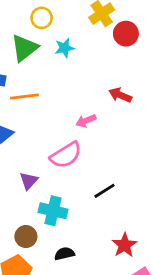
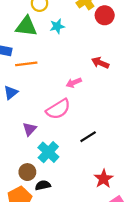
green triangle: (24, 48) -> (26, 26), turned 45
cyan cross: (53, 211) -> (48, 152), turned 30
black semicircle: (64, 254) -> (43, 185), moved

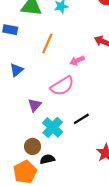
orange line: (26, 64) -> (47, 43), moved, turned -60
black line: (88, 137) -> (81, 119), moved

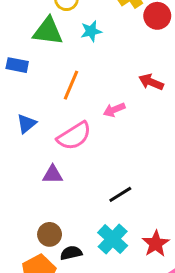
pink semicircle: (62, 86) -> (74, 136), moved
purple triangle: (35, 105) -> (53, 174), turned 48
cyan cross: (53, 127) -> (113, 239), moved

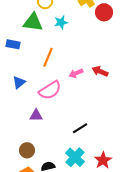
red arrow: (151, 82) -> (100, 71), moved
brown circle: (50, 234) -> (27, 150), moved

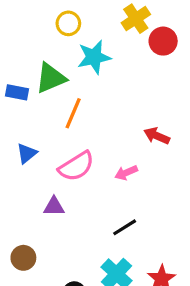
green triangle: (33, 22) -> (51, 78), moved, turned -30
cyan star: (61, 22) -> (94, 57), size x1.5
pink arrow: (76, 73) -> (126, 173), moved
brown circle: (27, 150) -> (23, 258), moved

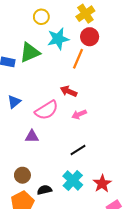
red circle: (163, 41) -> (90, 37), moved
orange line: (73, 113) -> (78, 59), moved
red arrow: (157, 136) -> (69, 91), moved
brown circle: (23, 258) -> (22, 175), moved

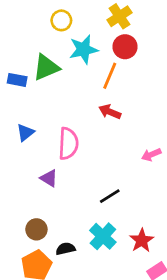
red arrow: (69, 91) -> (110, 112), moved
pink semicircle: (47, 110) -> (68, 144), turned -55
pink arrow: (79, 114) -> (151, 155), moved
purple triangle: (32, 136) -> (49, 178), turned 32

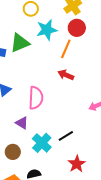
brown circle: (36, 229) -> (13, 152), moved
cyan cross: (103, 236) -> (42, 143), moved
red star: (142, 240) -> (77, 164), moved

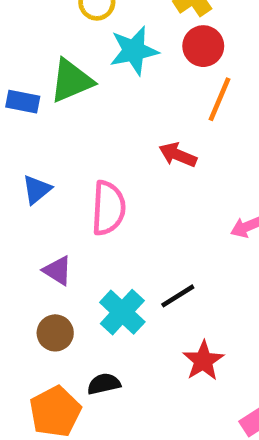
orange line: (66, 49) -> (219, 99), moved
purple triangle: (22, 123) -> (58, 270), moved

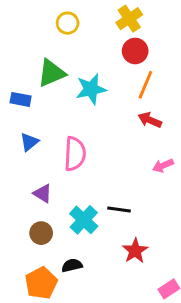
cyan star: (134, 51) -> (91, 89), moved
blue rectangle: (23, 102) -> (21, 99), moved
red arrow: (178, 155) -> (150, 120), moved
black line: (178, 296) -> (119, 210), turned 40

